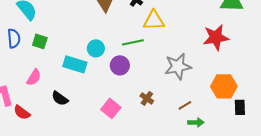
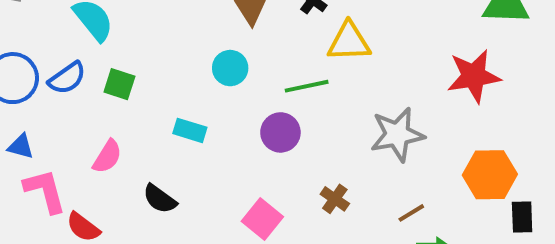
blue semicircle: (14, 38) -> (67, 78), turned 60
cyan circle: (96, 48) -> (230, 68), moved
cyan rectangle: (75, 64) -> (190, 130), size x0.7

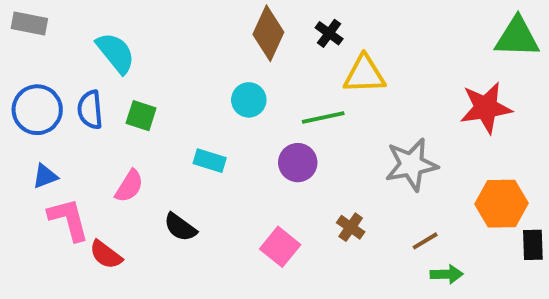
blue semicircle: (67, 78) -> (90, 110), turned 120
blue triangle: (21, 147) -> (45, 176), turned -36

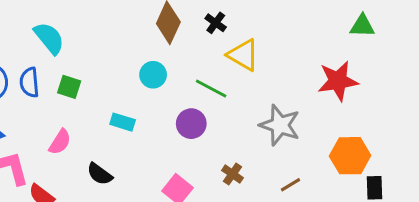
green triangle: (517, 37) -> (362, 26), size x0.7
yellow triangle: (364, 74) -> (243, 55), turned 32
green line: (323, 118) -> (211, 88), turned 40
gray star: (411, 165) -> (280, 125), turned 30

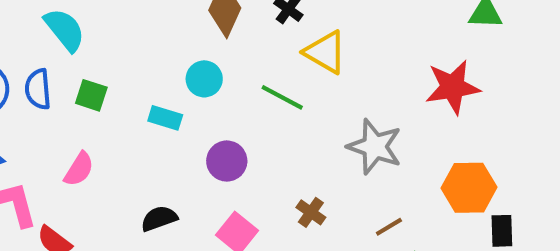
cyan rectangle: (123, 122) -> (165, 118), moved
purple circle: (191, 124) -> (227, 161), moved
black semicircle: (100, 174) -> (159, 218), moved, turned 124

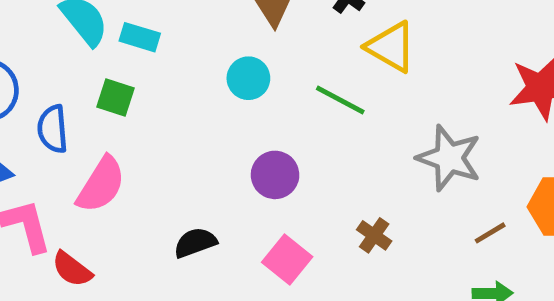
blue semicircle: (38, 89) -> (53, 129), moved
cyan rectangle: (165, 118) -> (140, 37), moved
pink semicircle: (79, 169) -> (101, 185), size x1.4
brown line: (389, 227) -> (490, 233), moved

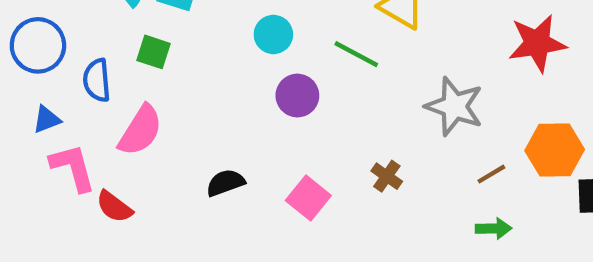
purple circle: (275, 175) -> (297, 96), moved

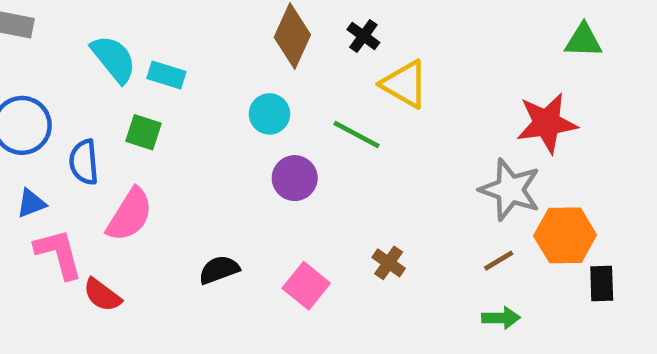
gray star: (454, 106) -> (510, 190), moved

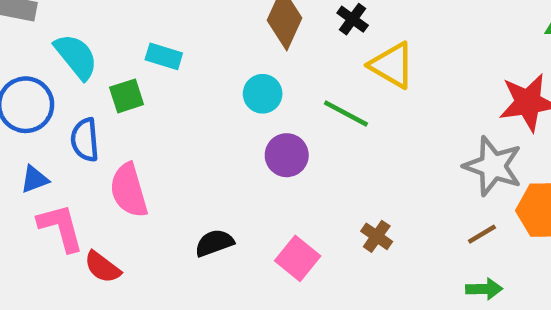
cyan semicircle: (114, 59) -> (76, 56), moved
green square: (143, 132) -> (127, 96), moved, turned -36
pink semicircle: (130, 215) -> (129, 190), turned 132

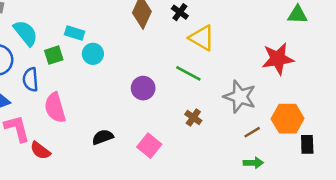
cyan circle: (263, 94) -> (93, 54), moved
green line: (346, 113) -> (188, 73), moved
gray star: (493, 166) -> (240, 97), moved
brown cross: (377, 236) -> (193, 117), moved

